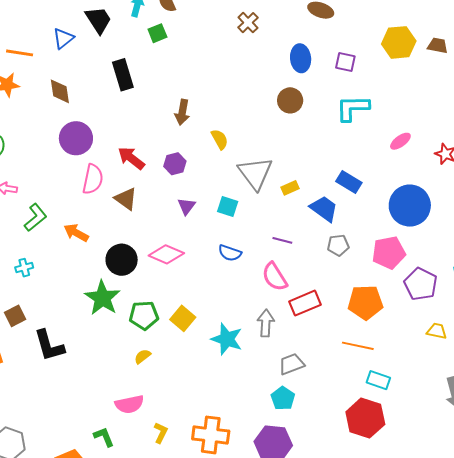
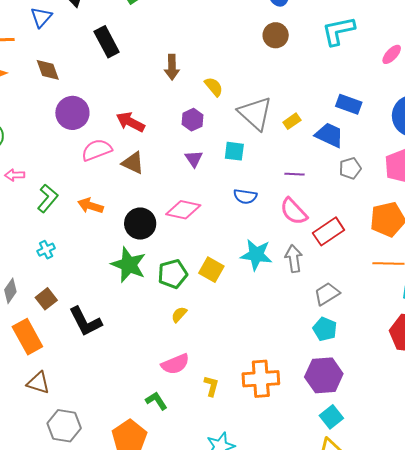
purple hexagon: (175, 164) -> (192, 120), moved
pink semicircle: (93, 179) -> (97, 150), turned -112
cyan star: (227, 339) -> (256, 255), moved

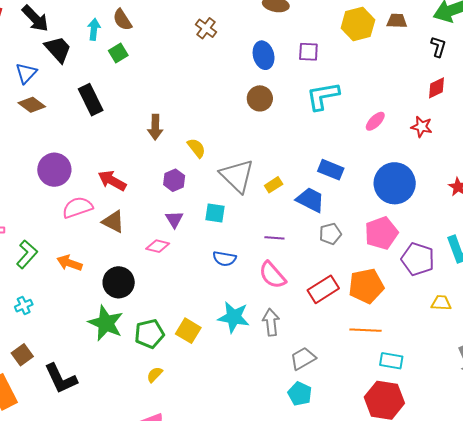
brown diamond: (48, 70) -> (32, 105), moved, turned -36
pink diamond: (183, 210) -> (158, 246), moved, size x0.7
red rectangle: (329, 231) -> (323, 289), moved

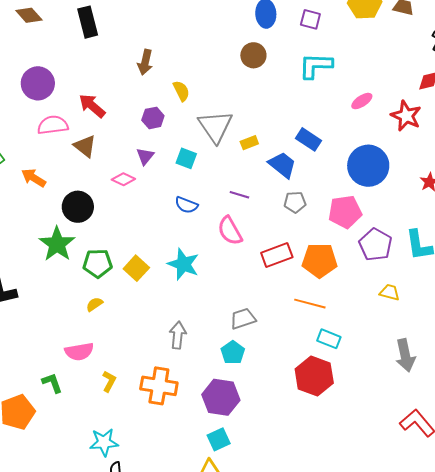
red star: (422, 127) -> (406, 116), size x1.4
gray arrow: (271, 322) -> (178, 335), moved

